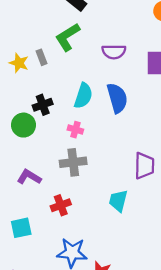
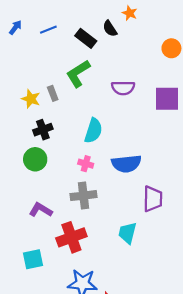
blue semicircle: (117, 98) -> (126, 164), moved, turned 100
black cross: (43, 105) -> (43, 130), moved
red cross: (61, 205) -> (71, 237), size x1.5

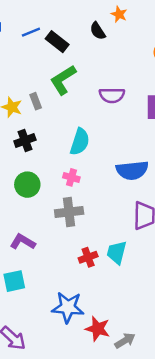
black rectangle: (86, 38) -> (57, 42), moved
green circle: (35, 159) -> (27, 185), moved
blue semicircle: (126, 164) -> (132, 170), moved
purple L-shape: (41, 210) -> (23, 242), moved
red cross: (71, 237) -> (88, 257), moved, size x0.6

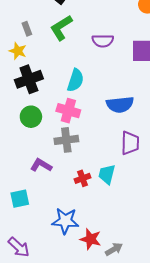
gray rectangle: (36, 101) -> (27, 29), moved
black cross: (25, 141) -> (29, 79), size x1.5
pink cross: (71, 177) -> (68, 111), size x1.6
purple L-shape: (23, 242) -> (41, 165), moved

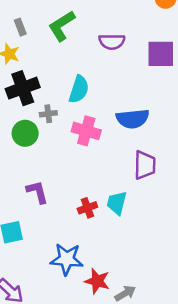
pink cross: (68, 111) -> (86, 131), moved
gray cross: (66, 140) -> (48, 114), moved, size x0.6
purple L-shape: (41, 165) -> (37, 192), turned 45

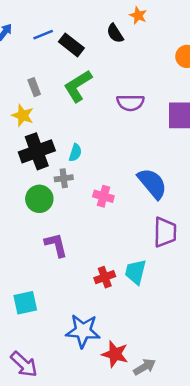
cyan semicircle: (79, 89) -> (75, 153), moved, size x0.6
blue semicircle: (133, 119) -> (152, 183), turned -124
pink cross: (86, 131) -> (103, 196), size x0.7
purple L-shape: (37, 192) -> (56, 245), moved

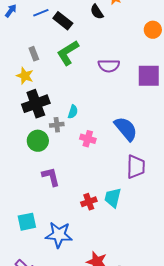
cyan semicircle: (75, 153) -> (73, 112), moved
blue star: (83, 331) -> (59, 235), moved

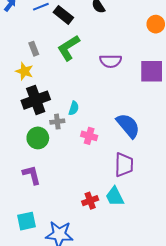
purple trapezoid: (136, 167) -> (124, 165), moved
purple L-shape: (51, 177) -> (32, 175), moved
cyan trapezoid: (113, 198) -> (115, 196), turned -40

